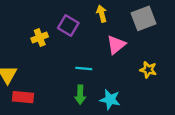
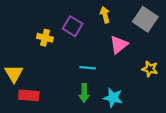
gray square: (143, 18) -> (145, 19), turned -35
yellow cross: (40, 37) -> (45, 38), turned 35

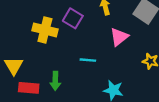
yellow cross: (45, 38) -> (45, 30), size x1.5
green arrow: (84, 93) -> (55, 81), moved

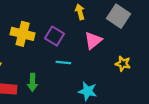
purple square: (73, 18) -> (55, 36), moved

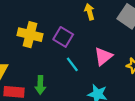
pink triangle: (93, 40) -> (103, 56), moved
cyan line: (63, 63) -> (72, 64), turned 48

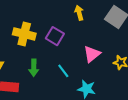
cyan line: (72, 64) -> (63, 71), moved
green arrow: (40, 85) -> (34, 68), moved

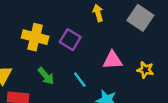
pink triangle: (92, 54) -> (113, 60), turned 36
green arrow: (34, 68) -> (46, 76), turned -42

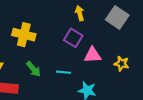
purple square: (70, 40) -> (73, 38), moved
cyan line: (80, 80) -> (64, 72), turned -48

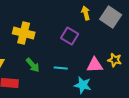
yellow arrow: (80, 13) -> (86, 13), moved
pink triangle: (93, 55) -> (95, 65), moved

